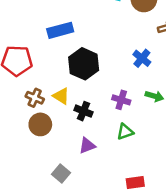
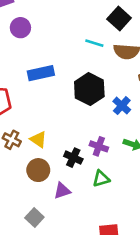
black hexagon: (84, 64) -> (89, 89), moved
black cross: (83, 111) -> (73, 158), moved
brown circle: (40, 124) -> (38, 170), moved

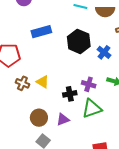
black cross: (73, 158) -> (70, 94), turned -32
brown circle: (38, 170) -> (39, 118), moved
green triangle: (101, 179) -> (92, 109), size x1.5

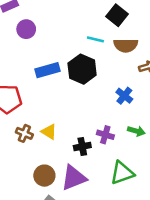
black hexagon: (79, 41) -> (82, 69), moved
green triangle: (92, 109) -> (122, 173), moved
purple triangle: (63, 119) -> (74, 178), size x1.6

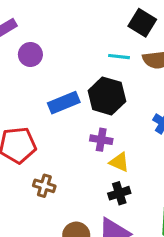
yellow triangle: (49, 132) -> (119, 162), moved
purple cross: (105, 135) -> (101, 140), moved

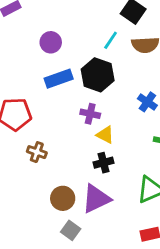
purple circle: (30, 54) -> (51, 42), moved
cyan line: (119, 57) -> (111, 40), turned -66

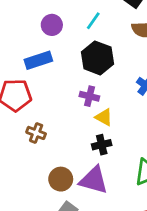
cyan line: (111, 40) -> (93, 21), moved
blue rectangle: (59, 79) -> (38, 60), moved
purple triangle: (96, 199) -> (94, 180), turned 40

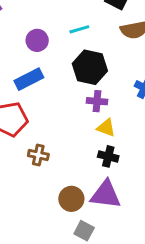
cyan line: (93, 21) -> (79, 29), turned 48
purple cross: (89, 96) -> (97, 101), moved
black cross: (102, 145) -> (108, 156), turned 36

